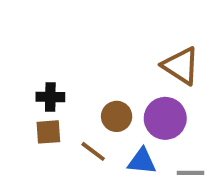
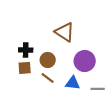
brown triangle: (181, 66) -> (65, 32), moved
brown circle: (117, 116) -> (48, 60), moved

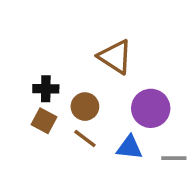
brown square: (25, 68) -> (44, 121), turned 32

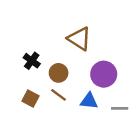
black cross: (46, 89) -> (32, 61), turned 35
brown square: (44, 121) -> (30, 99), moved

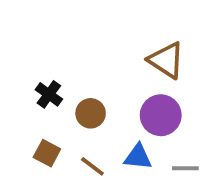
brown triangle: (79, 39) -> (166, 60), moved
brown line: (59, 95) -> (92, 166), moved

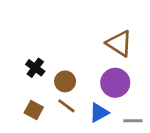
blue triangle: (138, 157) -> (99, 113), turned -35
brown line: (92, 166) -> (66, 106), moved

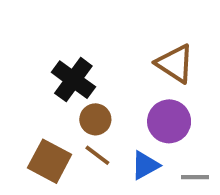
black cross: (35, 68) -> (73, 80), moved, size x1.5
brown square: (34, 110) -> (50, 161), size x1.5

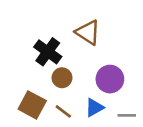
brown triangle: (175, 64) -> (88, 32), moved
brown line: (97, 155) -> (63, 111), moved

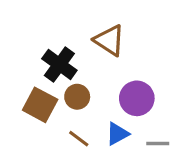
brown square: (32, 105) -> (40, 105), moved

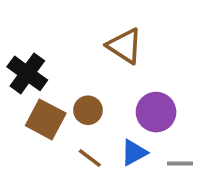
black cross: (59, 64) -> (27, 73), moved

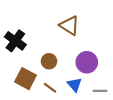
brown square: (46, 119) -> (26, 79), moved
blue triangle: (134, 153) -> (75, 85), turned -42

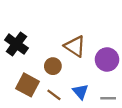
brown triangle: (69, 25) -> (75, 46), moved
purple circle: (87, 62) -> (107, 60), moved

